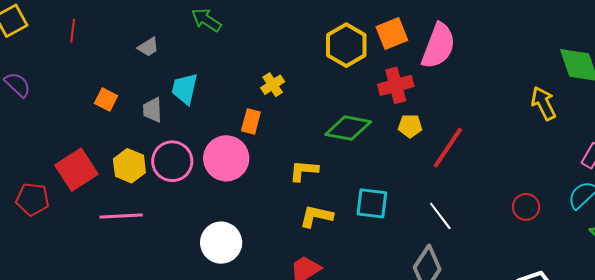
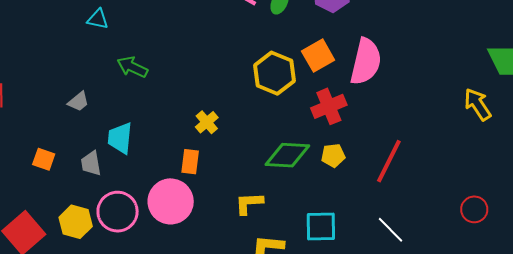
yellow pentagon: (410, 126) -> (333, 155), moved

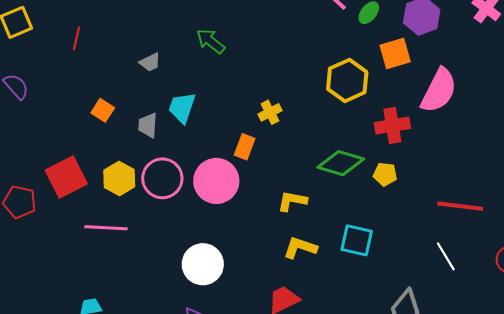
orange square: (318, 56) -> (395, 54), moved
red line: (389, 161) -> (460, 206), moved, turned 57
white line: (390, 230) -> (446, 256), moved

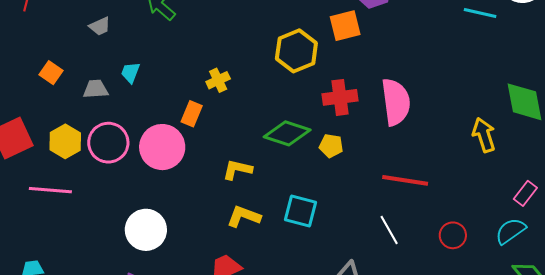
pink semicircle: (439, 90) -> (396, 102), moved, turned -36
cyan trapezoid: (182, 108) -> (130, 72), size x0.7
gray trapezoid: (148, 125) -> (96, 89), turned 80

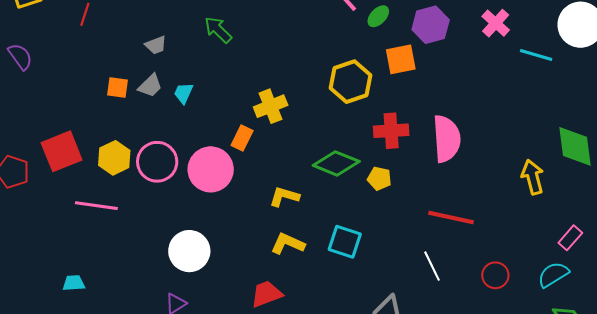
orange square: (51, 73) -> (118, 87), moved, turned -30
yellow cross: (218, 80) -> (271, 106), size x1.4
gray trapezoid: (96, 89) -> (150, 86), moved, turned 136

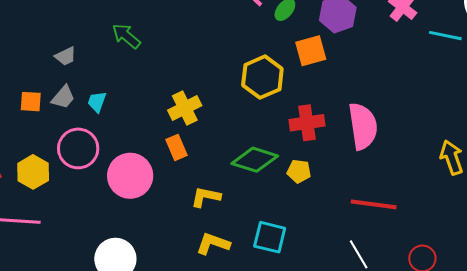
orange rectangle: (242, 138) -> (177, 147), moved, turned -45
pink circle: (157, 162) -> (78, 148), moved

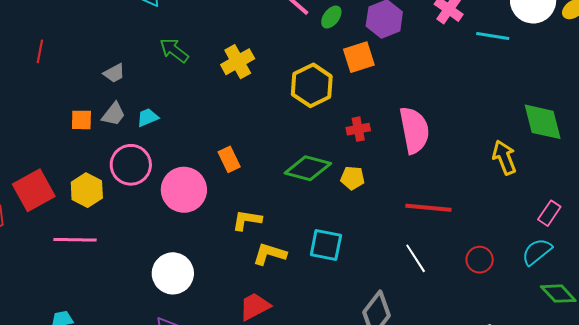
cyan trapezoid: (97, 102) -> (148, 117), turned 50
yellow cross: (185, 108) -> (238, 62), moved
red cross: (307, 123) -> (358, 129), size x0.7
yellow L-shape: (206, 197) -> (247, 220), moved

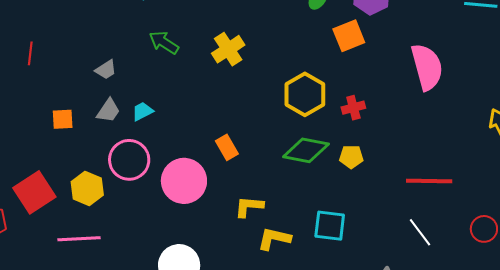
yellow hexagon: (312, 85) -> (305, 94), moved
orange square: (81, 120) -> (63, 119), moved
pink semicircle: (414, 130) -> (427, 67), moved

